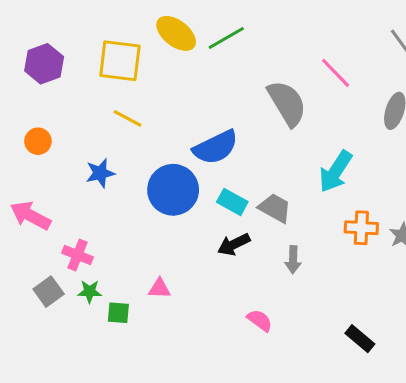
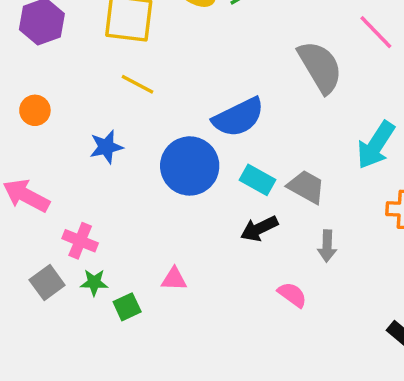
green square: (118, 313) -> (127, 307), turned -30
pink semicircle: (260, 320) -> (292, 295), moved

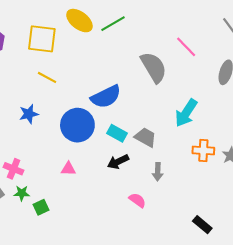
pink triangle: (174, 279) -> (68, 169), moved

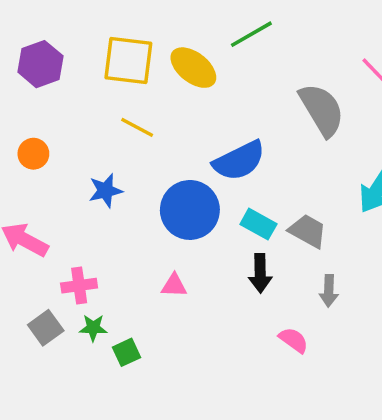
yellow ellipse: (79, 21) -> (193, 68), moved
black arrow: (118, 162) -> (260, 273), turned -65
pink cross: (14, 169) -> (79, 286), turned -30

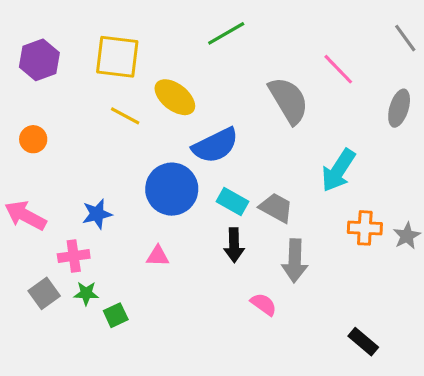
yellow ellipse: (193, 68) -> (175, 97), moved
blue star: (105, 191) -> (97, 214), moved
gray arrow: (329, 291) -> (295, 261), size x1.5

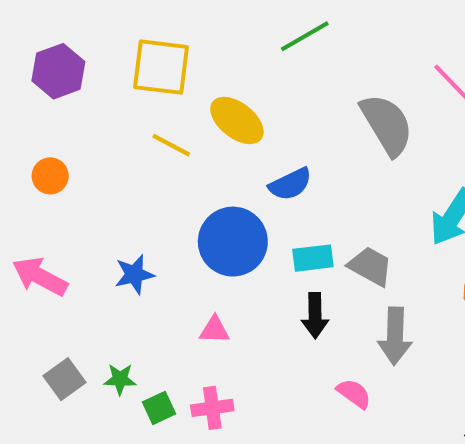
blue semicircle: (215, 145) -> (290, 184), size x0.7
cyan rectangle: (232, 202) -> (313, 258), turned -36
pink cross: (74, 256) -> (212, 408), moved

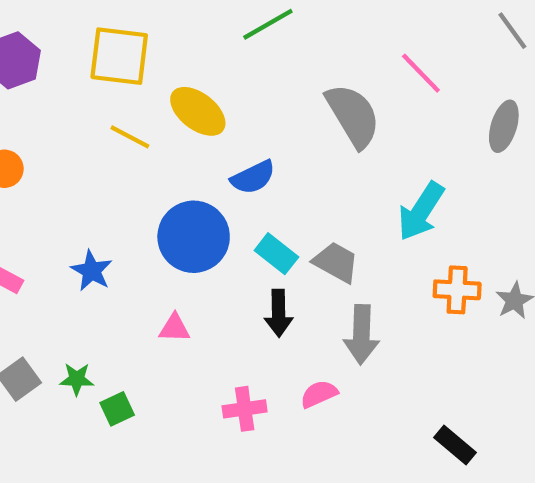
cyan rectangle: (313, 258) -> (276, 254), turned 45
blue star: (134, 274) -> (92, 271), turned -30
pink semicircle: (354, 394) -> (319, 394), turned -60
pink cross: (212, 408) -> (245, 409), moved

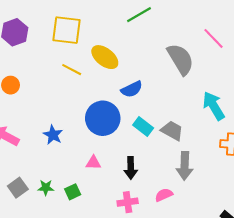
cyan arrow: (421, 211) -> (214, 106), turned 116
black arrow: (279, 313) -> (131, 168), moved
green square: (117, 409) -> (73, 192), moved

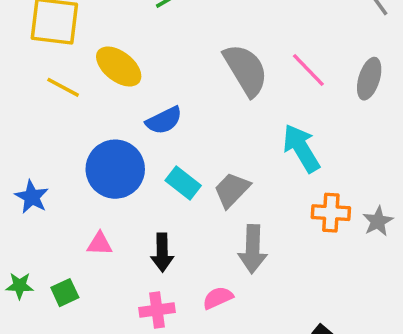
pink line: (214, 38) -> (308, 70), moved
gray trapezoid: (172, 131) -> (232, 190), turned -75

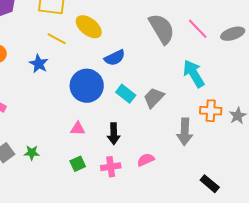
gray ellipse: (369, 79) -> (233, 34), turned 55
blue star: (32, 197) -> (39, 64), moved
gray arrow: (253, 249) -> (185, 132), moved
green square: (65, 293) -> (78, 164), moved

